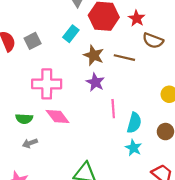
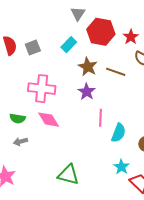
cyan star: (133, 148) -> (121, 167), moved

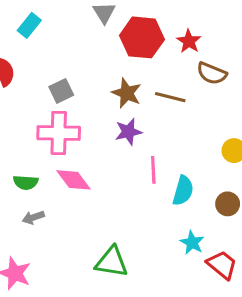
cyan rectangle: (69, 45) -> (29, 25), moved
gray square: (33, 48) -> (61, 91), moved
purple star: (87, 92) -> (128, 132), turned 30

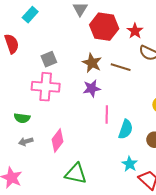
pink diamond: (74, 180) -> (57, 141), moved, turned 70

